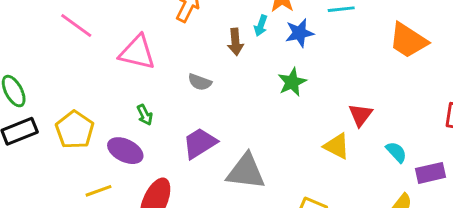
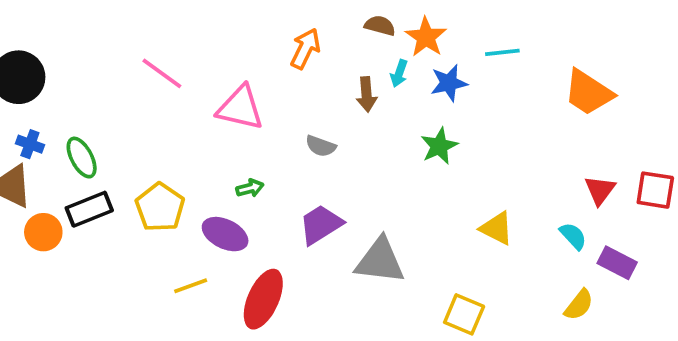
green arrow: (145, 115) -> (250, 188), turned -78
red triangle: (361, 115) -> (600, 190), moved
purple rectangle: (431, 173) -> (617, 263), turned 40

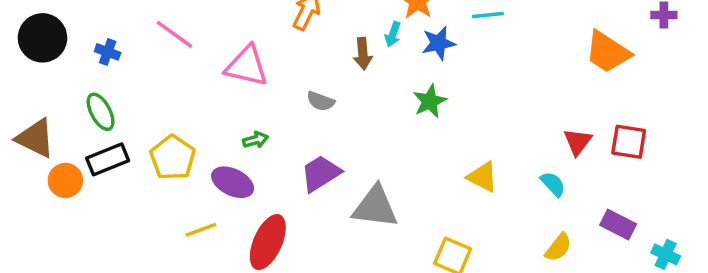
orange trapezoid: (588, 93) -> (608, 52), moved
blue cross: (30, 144) -> (108, 52), moved
purple rectangle: (617, 263) -> (618, 224), moved

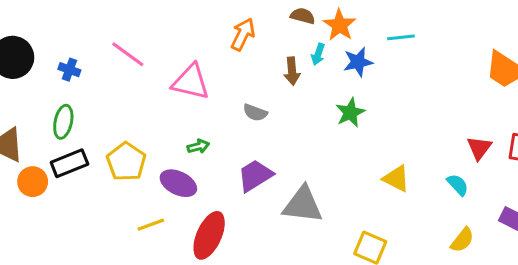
green ellipse: (101, 112) -> (63, 122), turned 40

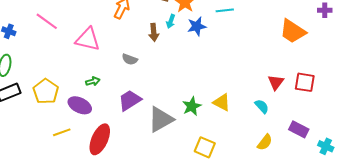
green star: (350, 113) -> (192, 106), moved
gray triangle: (303, 205) -> (161, 119), turned -36

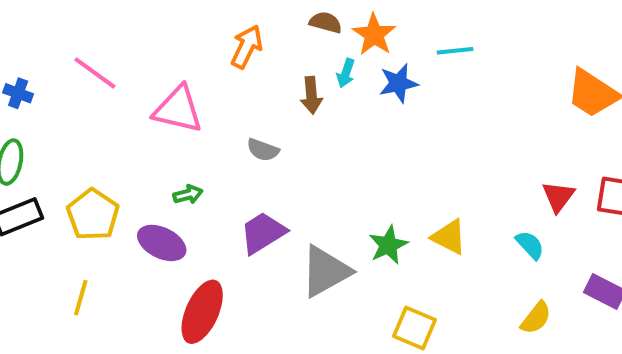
yellow line: (62, 132) -> (81, 298), moved, turned -54

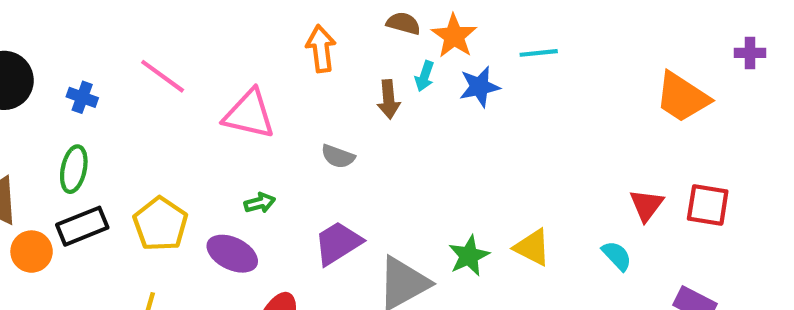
orange arrow: (247, 47) -> (321, 49), turned -33

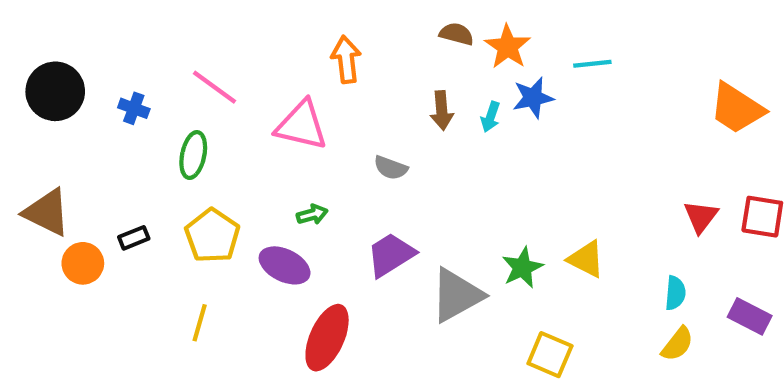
orange arrow: (321, 49) -> (346, 59), moved
cyan arrow: (425, 76) -> (491, 117), moved
green ellipse: (74, 169) -> (193, 155), moved
black rectangle: (82, 226) -> (134, 238), size x0.6
cyan semicircle: (617, 256) -> (675, 293), moved, turned 48

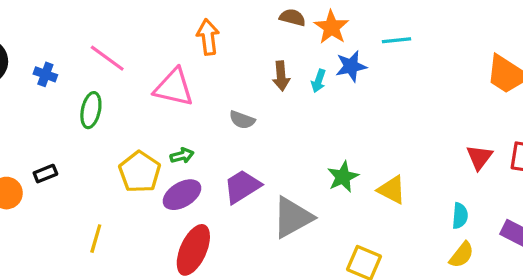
yellow pentagon: (212, 236) -> (140, 172), moved
purple ellipse: (285, 265) -> (182, 195), moved, turned -57
green star: (522, 268) -> (343, 177), moved

